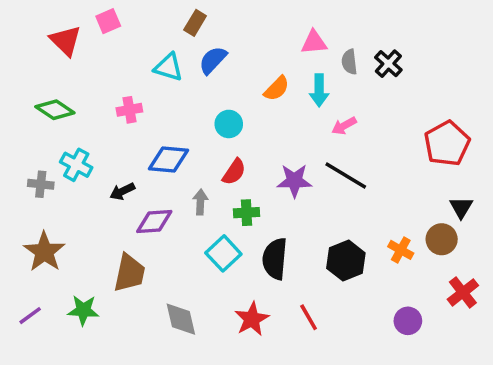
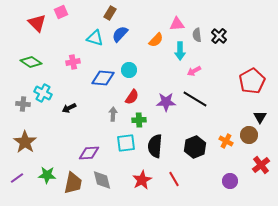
orange semicircle: (277, 88) -> (156, 40), moved
blue diamond: (168, 159) -> (103, 78), moved
purple diamond: (154, 222) -> (89, 153), moved
cyan square: (223, 253) -> (126, 143), turned 36
brown trapezoid: (129, 273) -> (73, 183), moved

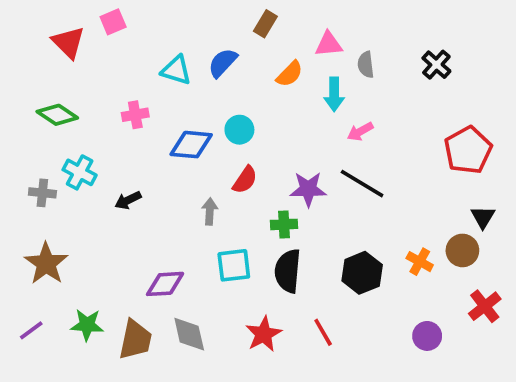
brown rectangle: (110, 13) -> (265, 24), moved
black cross: (219, 36) -> (436, 65), moved
green cross: (139, 120) -> (284, 224), moved

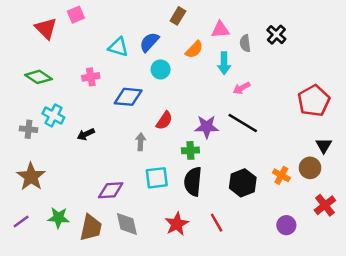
black cross: (436, 65) -> (276, 35), moved
cyan circle: (239, 130) -> (161, 69), moved

